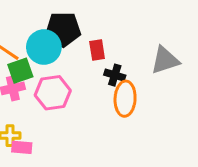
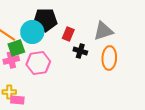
red rectangle: (97, 50) -> (68, 34), turned 32
gray triangle: (165, 60) -> (103, 31), moved
orange ellipse: (125, 99) -> (109, 58), moved

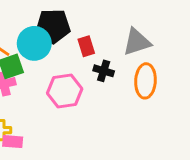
red rectangle: (68, 34) -> (86, 46), turned -40
pink hexagon: (38, 63) -> (65, 91), moved

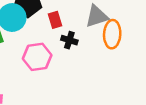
orange ellipse: (145, 81) -> (112, 34), moved

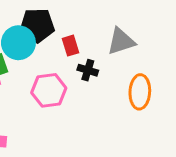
orange ellipse: (112, 34) -> (140, 92), moved

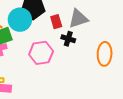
gray triangle: (121, 41) -> (78, 19), moved

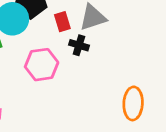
orange ellipse: (105, 54) -> (133, 103), moved

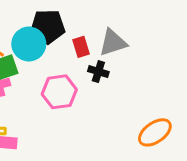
orange ellipse: (133, 103) -> (155, 132), turned 52

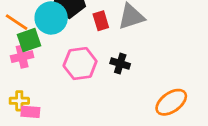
black cross: (98, 72) -> (120, 64), moved

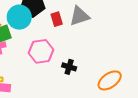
black cross: (120, 64) -> (69, 67), moved

